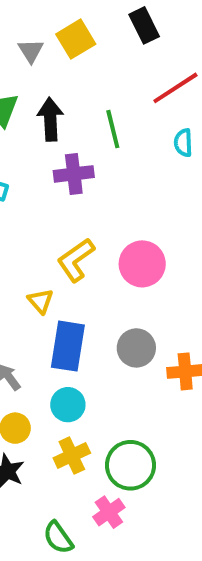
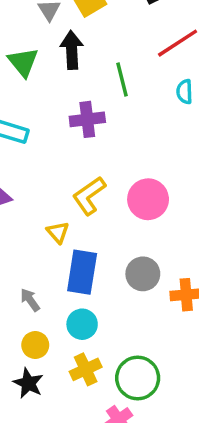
black arrow: (50, 119) -> (72, 50), moved

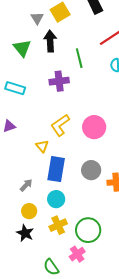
gray arrow: (30, 300) -> (26, 185), turned 80

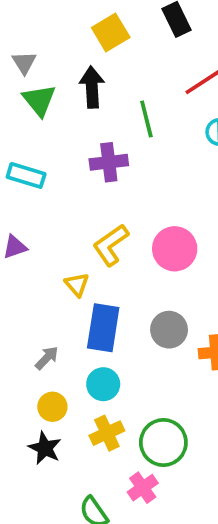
gray triangle: (37, 18) -> (24, 63), moved

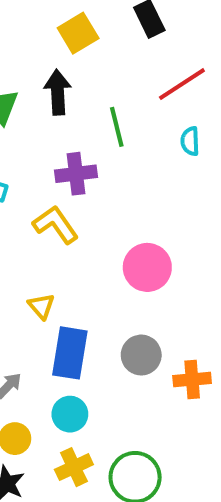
yellow L-shape: (111, 245) -> (56, 225), moved, turned 90

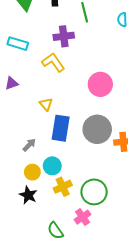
gray circle: (141, 355) -> (97, 129), size x1.4
cyan circle: (70, 414) -> (52, 166), moved

